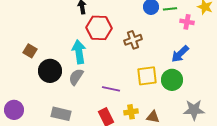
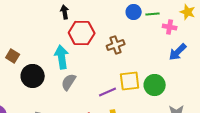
blue arrow: (180, 54) -> (178, 52), moved
gray semicircle: (76, 77) -> (69, 82), moved
purple line: (111, 89) -> (108, 92), moved, turned -36

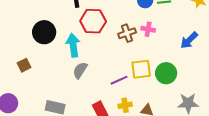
pink cross: (170, 27) -> (148, 29), moved
brown square: (13, 56) -> (24, 65), moved, turned 32
black circle: (33, 76) -> (44, 32), moved

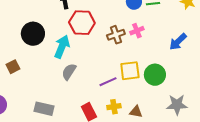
pink cross: (148, 29) -> (137, 31), turned -32
cyan arrow: (73, 45) -> (62, 47), turned 30

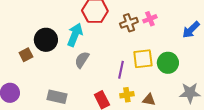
black circle: (33, 34) -> (46, 40), moved
purple line: (108, 82) -> (121, 70), turned -54

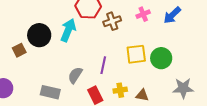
brown cross: (129, 23) -> (112, 21), moved
blue arrow: (191, 30) -> (172, 15), moved
gray semicircle: (82, 60) -> (75, 75), moved
purple line: (121, 70) -> (103, 65), moved

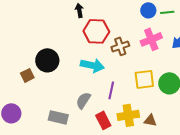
pink cross: (143, 14) -> (151, 39), size x1.5
cyan arrow: (68, 30) -> (92, 65), moved, turned 80
yellow cross: (120, 90) -> (128, 115), size x1.5

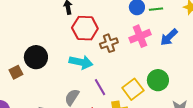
yellow square: (144, 79) -> (133, 89), moved, turned -30
purple line: (111, 90) -> (100, 87), turned -42

